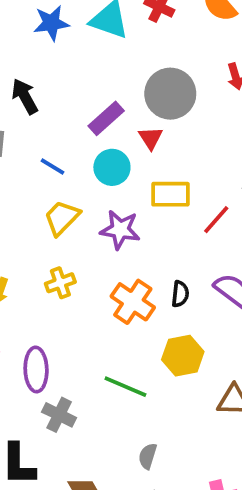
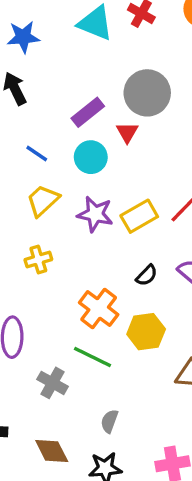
blue star: (51, 23) -> (23, 37), moved
yellow rectangle: (171, 194) -> (139, 216), moved, turned -33
black semicircle: (180, 294) -> (147, 275), turned 35
orange cross: (133, 302) -> (99, 309), moved
gray cross: (59, 415) -> (52, 383), moved

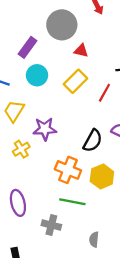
red triangle: (127, 132) -> (81, 51), moved, turned -32
purple star: (95, 214) -> (45, 129), moved
yellow rectangle: (139, 216) -> (75, 81), moved
black semicircle: (147, 275) -> (93, 141), size x1.5

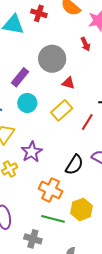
purple star: (45, 129) -> (32, 152), turned -30
yellow hexagon: (102, 176) -> (82, 209), moved

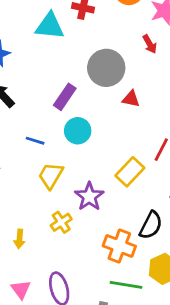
yellow rectangle: (62, 110) -> (130, 172), moved
black semicircle: (74, 165) -> (151, 225), moved

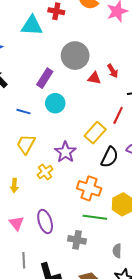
red arrow: (150, 44) -> (113, 71), moved
yellow trapezoid: (51, 176) -> (26, 144), moved
black semicircle: (151, 225) -> (110, 157), moved

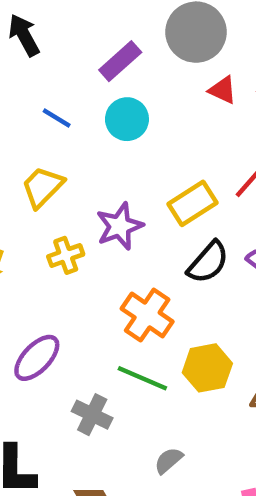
purple ellipse: (45, 222) -> (37, 358), turned 45
gray semicircle: (117, 251) -> (169, 460), turned 32

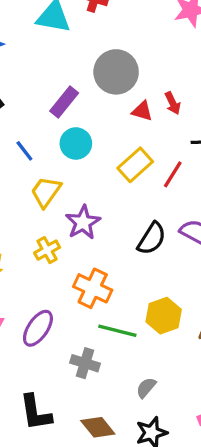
blue line: (57, 118) -> (24, 151), turned 30
yellow trapezoid: (42, 187) -> (46, 192), moved
yellow rectangle: (193, 203) -> (135, 165), moved
orange cross: (147, 315) -> (93, 288), moved

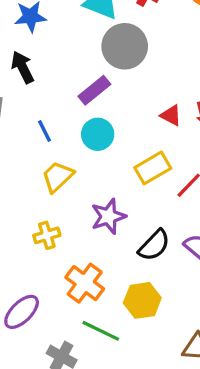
gray circle: (116, 72) -> (125, 46), moved
purple star: (83, 222) -> (108, 216), moved
yellow hexagon: (164, 316) -> (142, 300), moved

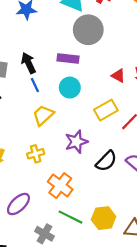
black arrow: (23, 67) -> (29, 63), moved
purple rectangle: (94, 90) -> (68, 58), turned 45
yellow hexagon: (142, 300) -> (104, 218), moved

